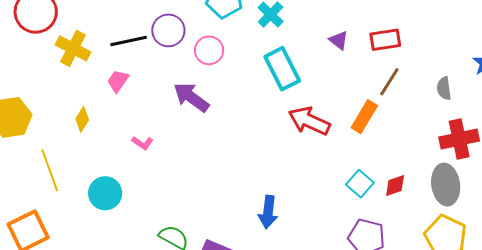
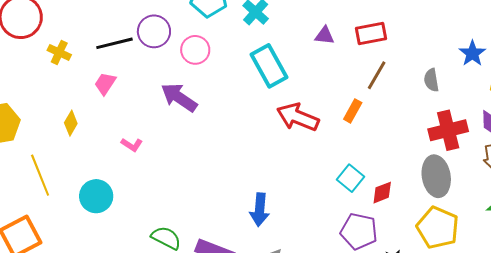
purple triangle: (339, 40) -> (325, 36), turned -30
yellow cross: (73, 48) -> (59, 52), size x0.7
orange rectangle: (364, 117) -> (353, 111), size x0.7
red diamond: (395, 186) -> (382, 193), moved

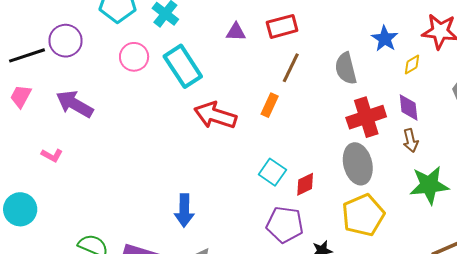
pink circle: (195, 50) -> (134, 57), moved
gray semicircle: (431, 80) -> (346, 68), size x1.4
purple arrow: (179, 97) -> (75, 104), moved
yellow pentagon: (438, 228) -> (363, 215), turned 30

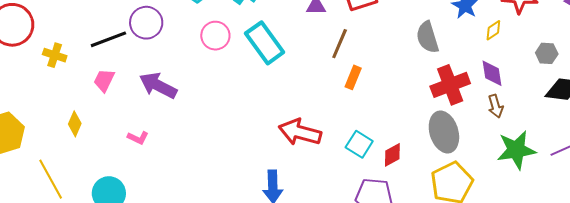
brown line: (291, 68) -> (340, 44), moved
red arrow: (215, 115) -> (300, 132), moved

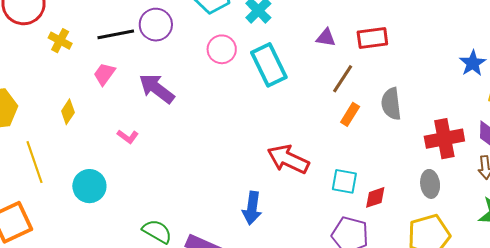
gray semicircle: (427, 37) -> (391, 104), moved
gray ellipse: (444, 132) -> (430, 184), size x0.7
cyan square: (359, 144) -> (344, 181), turned -32

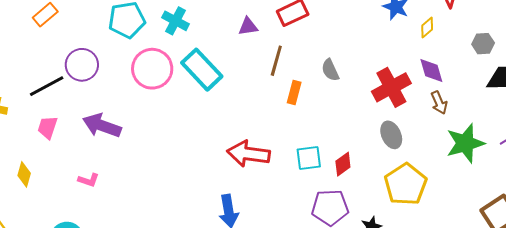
pink circle: (222, 49) -> (152, 69), size x1.4
gray semicircle: (391, 104) -> (330, 70), size x0.7

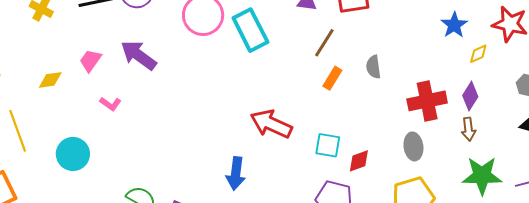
purple diamond: (431, 70) -> (470, 96), turned 32
pink trapezoid: (48, 127) -> (90, 61), moved
yellow diamond: (24, 174) -> (50, 80), turned 50

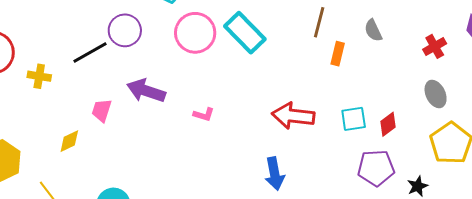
red cross: (427, 101) -> (435, 46), size x0.6
pink L-shape: (110, 104) -> (204, 115), moved

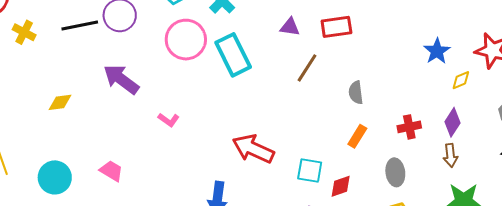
orange rectangle: (338, 54) -> (357, 136), moved
pink trapezoid: (102, 110) -> (111, 171), moved, turned 85
yellow diamond: (69, 141) -> (60, 102), moved

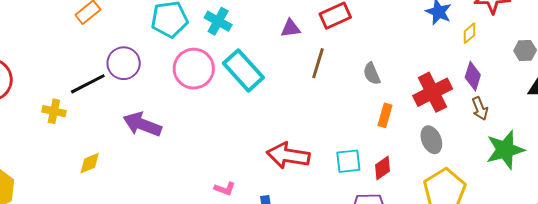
yellow cross: (24, 32) -> (54, 111), moved
pink L-shape: (169, 120) -> (225, 189), moved
red cross: (409, 127) -> (433, 92), size x1.6

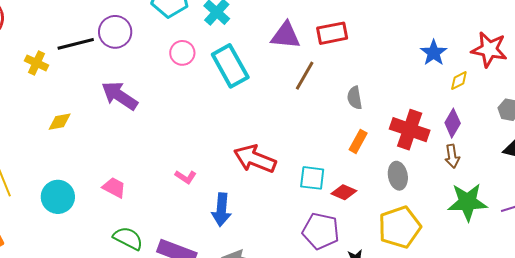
purple triangle: (291, 28) -> (286, 35), size x1.5
pink circle: (194, 69) -> (182, 53), size x0.6
red cross: (433, 92) -> (410, 130), turned 33
red diamond: (382, 168) -> (344, 192), turned 45

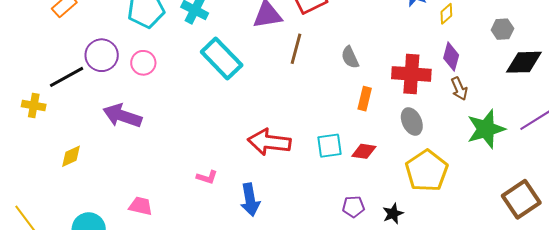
pink circle: (182, 53) -> (143, 63), moved
purple pentagon: (321, 231) -> (353, 207), moved, size x0.6

